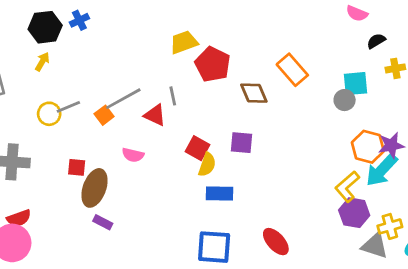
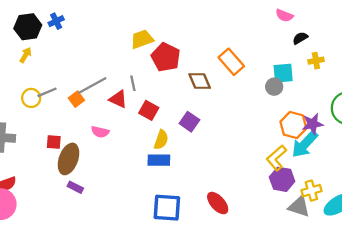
purple square: (241, 143) -> (189, 122), turned 30
red square: (198, 148) -> (149, 110), moved
blue rectangle: (220, 193) -> (159, 160), moved

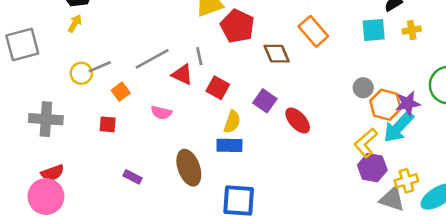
cyan square: (283, 73) -> (374, 30), moved
gray circle: (274, 87) -> (363, 88), moved
orange square: (76, 99) -> (121, 92), moved
brown ellipse: (68, 159) -> (189, 168), moved, turned -40
red ellipse: (218, 203) -> (298, 120), moved

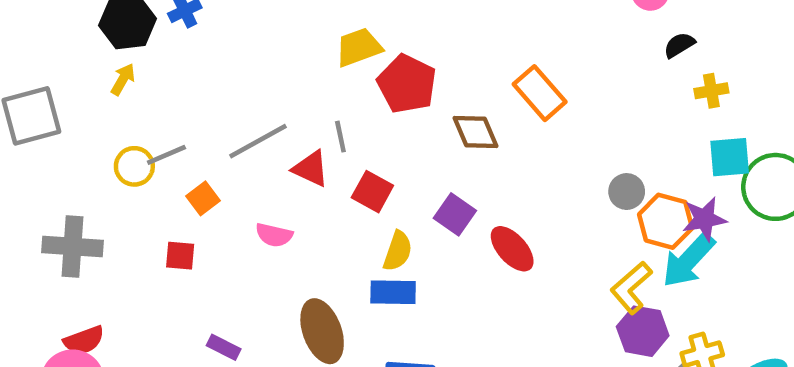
cyan square: (374, 30) -> (730, 157), moved

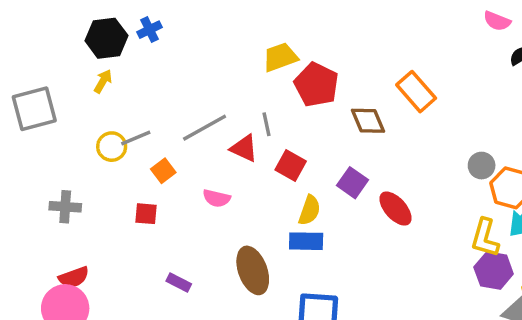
gray cross: (73, 246) -> (65, 207), size x0.7
yellow L-shape: (631, 288) -> (485, 238), turned -33

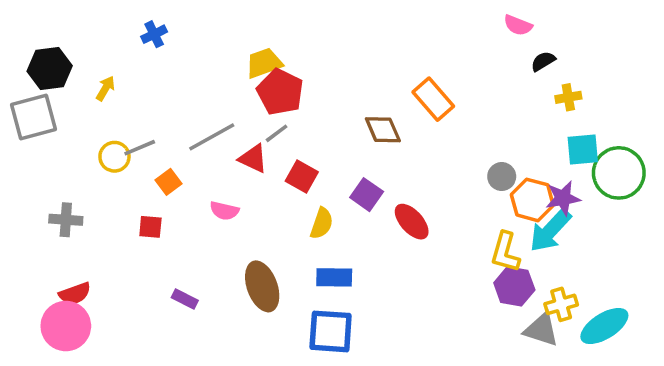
black hexagon: (106, 38) -> (50, 68), moved
yellow trapezoid: (280, 57) -> (264, 63), moved
red pentagon: (316, 85) -> (280, 92), moved
gray line: (266, 124) -> (277, 133), turned 65
blue rectangle: (306, 241) -> (334, 277), moved

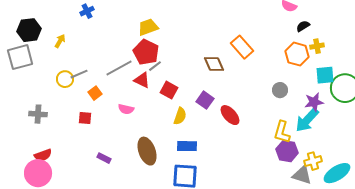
red pentagon: (280, 92) -> (146, 52), moved
orange hexagon: (532, 200) -> (297, 54), moved

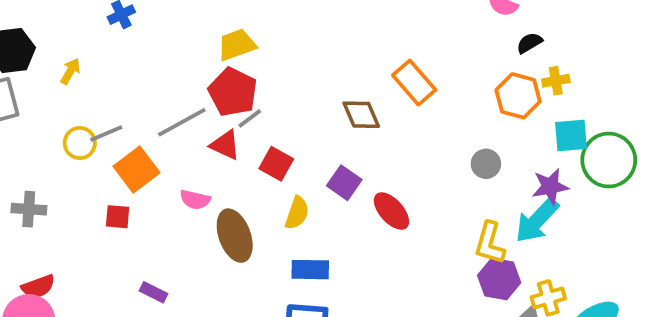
orange square: (95, 93) -> (136, 169), size x1.6
brown ellipse: (147, 151) -> (235, 236), moved

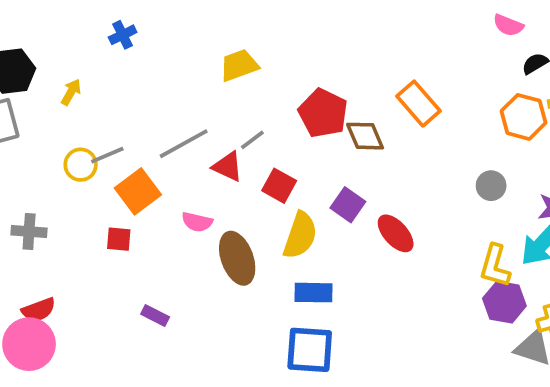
red pentagon: (233, 92) -> (323, 113), moved
yellow semicircle: (297, 213) -> (300, 235), size x1.4

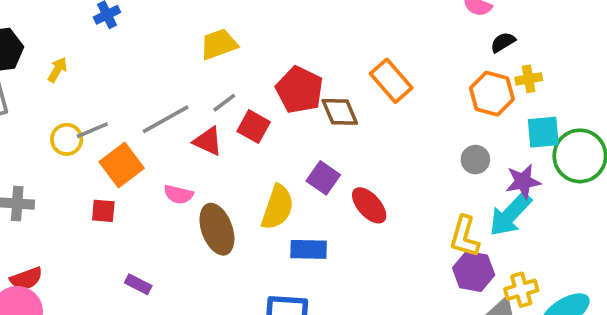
gray line: (252, 140) -> (224, 103), moved
red square: (279, 186) -> (254, 127), moved
gray circle: (491, 186) -> (475, 160), moved
blue rectangle: (314, 293) -> (309, 249), moved

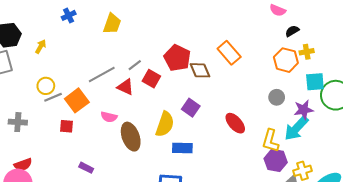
yellow trapezoid: (219, 44) -> (112, 24), moved, turned 130
gray line: (92, 130) -> (53, 97), moved
red ellipse: (369, 205) -> (235, 123), moved

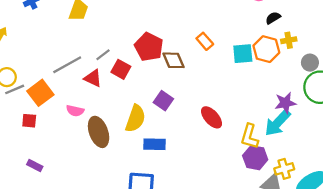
orange rectangle: (229, 53) -> (205, 41), size x0.7
cyan square: (315, 82) -> (243, 54), moved
gray circle: (277, 97) -> (310, 63), moved
purple rectangle: (86, 168) -> (35, 165), moved

